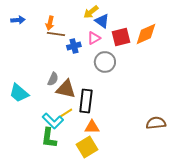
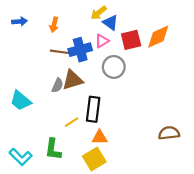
brown line: (56, 34) -> (60, 52), moved
blue cross: (74, 46) -> (80, 50), size x1.5
brown triangle: (66, 89) -> (73, 80), moved, turned -30
cyan L-shape: (53, 121) -> (21, 157), moved

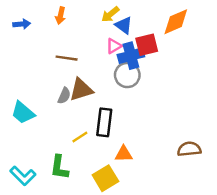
orange arrow: (54, 25) -> (61, 16), moved
orange diamond: (158, 37) -> (176, 22), moved
blue cross: (80, 50) -> (131, 56), moved
orange triangle: (100, 137) -> (124, 154), moved

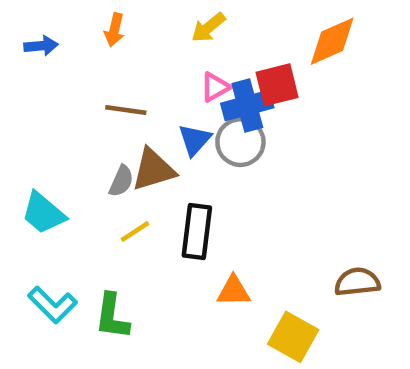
blue triangle: (124, 25) -> (195, 140), moved, turned 36
yellow line: (80, 137) -> (135, 231), moved
cyan L-shape: (23, 176) -> (52, 305), moved
yellow square: (105, 178) -> (293, 337), moved, turned -30

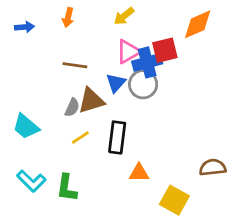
pink triangle: (215, 87) -> (128, 52), size x1.4

